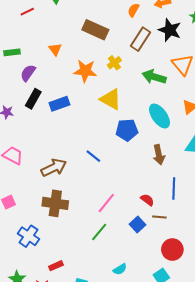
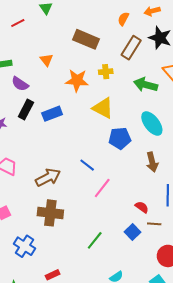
yellow cross: (114, 63) -> (106, 72), turned 32
purple semicircle: (28, 73) -> (20, 84), turned -90
pink line: (106, 203) -> (102, 188), moved

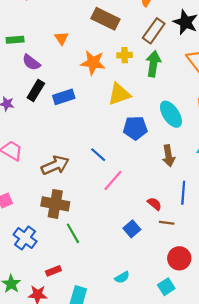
green arrow: (146, 85) -> (153, 64), moved, turned 80
yellow triangle: (103, 108) -> (119, 94), turned -50
blue square: (133, 232) -> (132, 229), moved
green line: (95, 240) -> (73, 233), moved, turned -72

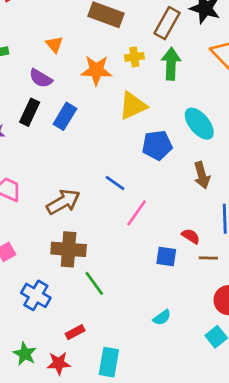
purple semicircle: (31, 62) -> (41, 78), moved
blue rectangle: (64, 97) -> (65, 116), turned -35
blue square: (132, 229) -> (166, 256), moved, turned -35
cyan semicircle: (122, 277) -> (162, 318), moved

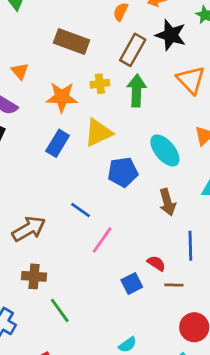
blue rectangle: (65, 116) -> (58, 143), moved
brown cross: (69, 249) -> (34, 276), size x0.7
blue square: (166, 256) -> (132, 284), turned -35

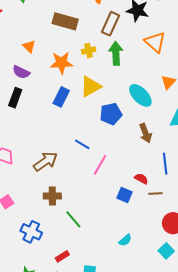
blue square: (132, 284) -> (125, 195), turned -35

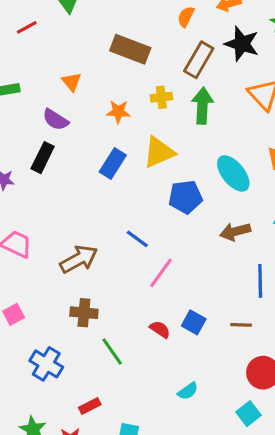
orange star: (61, 63) -> (118, 112), size x0.7
brown arrow: (146, 133) -> (235, 232), turned 90
red semicircle: (141, 179) -> (160, 329), moved

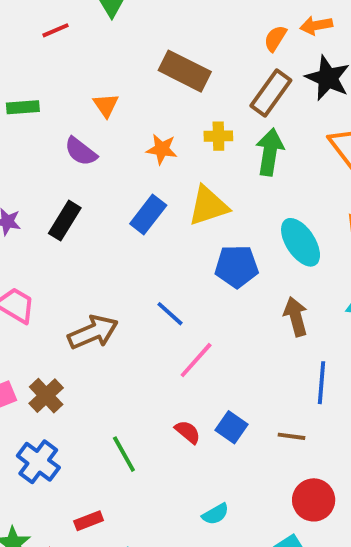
orange semicircle: (186, 17) -> (275, 38), moved
black rectangle: (43, 158) -> (65, 221), moved
brown arrow: (235, 232) -> (296, 317), turned 84
brown cross: (84, 313) -> (46, 396), moved, turned 36

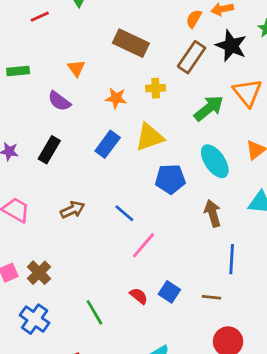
green arrow: (270, 152) -> (209, 108), moved, turned 44
brown arrow: (93, 332) -> (72, 210), moved, size x0.7

